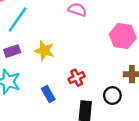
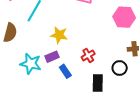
purple rectangle: (12, 51) -> (52, 57), moved

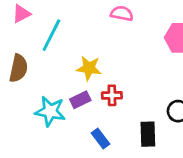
red cross: (88, 55) -> (112, 95), moved, turned 32
blue rectangle: (65, 71) -> (100, 139), moved

